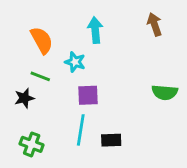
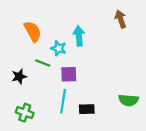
cyan arrow: (95, 30) -> (79, 36), moved
green line: (40, 76) -> (43, 63), moved
green semicircle: (165, 92) -> (128, 100), moved

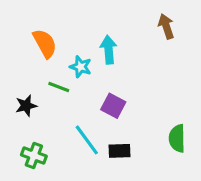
purple square: (69, 74) -> (113, 106), moved, turned 30
green semicircle: (128, 100) -> (177, 138), turned 84
cyan line: (63, 101) -> (87, 140), turned -45

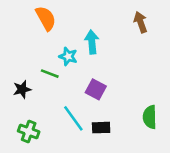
orange semicircle: (45, 43) -> (46, 18), moved

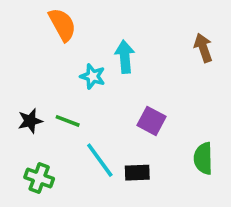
brown arrow: (141, 22) -> (203, 48), moved
green line: (50, 74) -> (68, 121), moved
purple square: (96, 89) -> (152, 121), moved

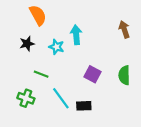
black star: (30, 121) -> (27, 44), moved
green semicircle: (203, 158) -> (124, 75), moved
green cross: (39, 178) -> (26, 98), moved

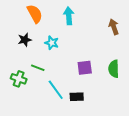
cyan arrow: (76, 35) -> (69, 16), moved
purple square: (93, 74) -> (85, 68), turned -35
green cross: (26, 98) -> (19, 79), moved

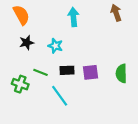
orange semicircle: (35, 14) -> (21, 15), moved
brown arrow: (114, 27) -> (116, 13), moved
black rectangle: (77, 97) -> (67, 70), moved

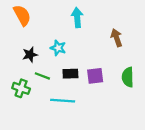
brown arrow: (116, 13) -> (117, 38), moved
black star: (27, 43) -> (30, 55), moved
cyan line: (60, 96) -> (63, 101), turned -50

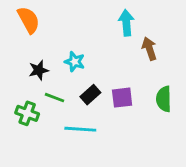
cyan arrow: (77, 18) -> (126, 23), moved
black rectangle: (70, 74) -> (90, 95), turned -40

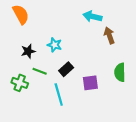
cyan arrow: (126, 23) -> (92, 16), turned -72
purple square: (122, 98) -> (90, 83), moved
cyan line: (80, 129) -> (59, 94), turned 70

